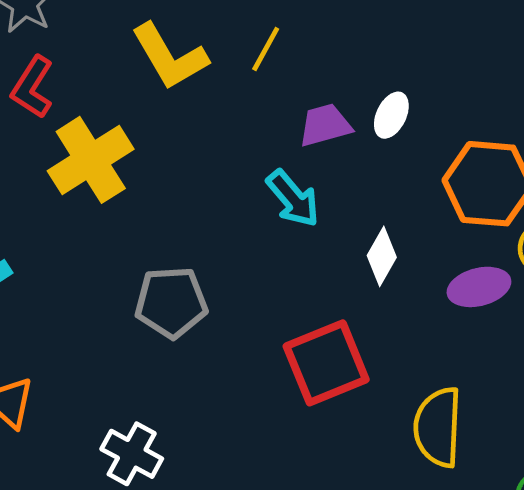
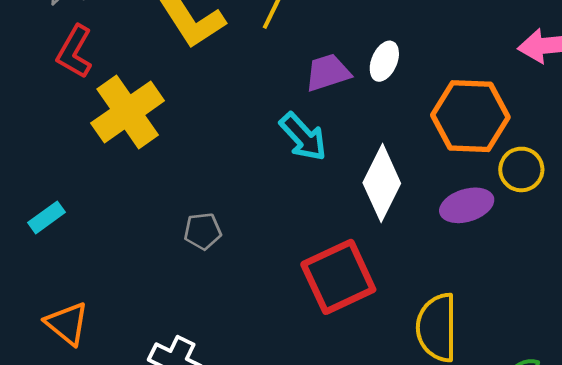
white diamond: (382, 256) -> (382, 183), size x1.5
gray pentagon: (171, 302) -> (203, 231), size x0.6

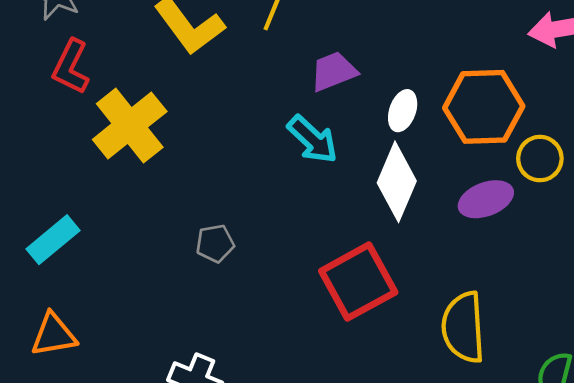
white ellipse: (384, 61) -> (403, 111), moved
cyan rectangle: (46, 217) -> (53, 240), size x1.4
orange triangle: (67, 324) -> (54, 335), moved, turned -45

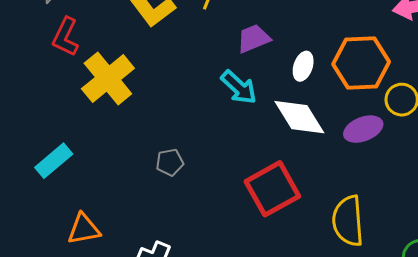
white diamond: (397, 182) -> (299, 117), turned -54
orange triangle: (54, 335) -> (84, 229), moved

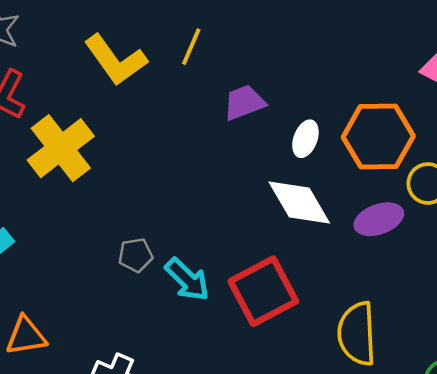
cyan arrow: (239, 87) -> (187, 280), moved

